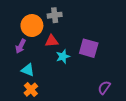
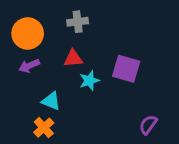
orange circle: (32, 26) -> (28, 33), moved
purple arrow: (21, 46) -> (29, 66), turned 40
cyan triangle: (28, 70) -> (51, 101), moved

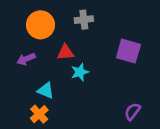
gray cross: (78, 22) -> (84, 20), moved
orange circle: (28, 33) -> (40, 25), moved
purple square: (126, 69) -> (128, 51), moved

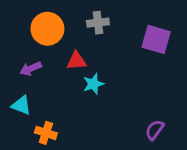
purple square: (128, 51) -> (156, 39), moved
cyan triangle: (46, 90) -> (21, 105), moved
orange cross: (39, 114) -> (46, 133), turned -30

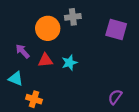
orange circle: (47, 29) -> (48, 28), moved
red triangle: (77, 61) -> (45, 60), moved
purple arrow: (31, 69) -> (23, 51), turned 70

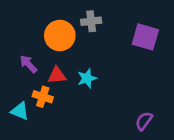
cyan triangle: (16, 79) -> (20, 111), moved
orange cross: (34, 99) -> (43, 97), moved

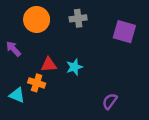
orange circle: (60, 36) -> (37, 20), moved
purple arrow: (28, 64) -> (13, 49), moved
purple semicircle: (144, 121) -> (110, 101), moved

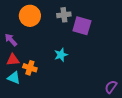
purple square: (124, 32) -> (82, 26), moved
red triangle: (49, 65) -> (13, 60), moved
purple semicircle: (110, 101) -> (111, 87), moved

